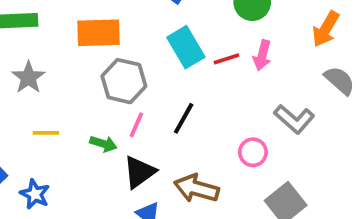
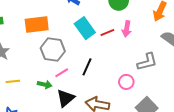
gray L-shape: (294, 119) -> (147, 62), turned -50
pink line: (136, 125) -> (62, 73), turned 40

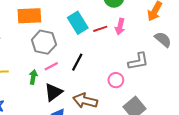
green arrow: (45, 84) -> (33, 77), turned -96

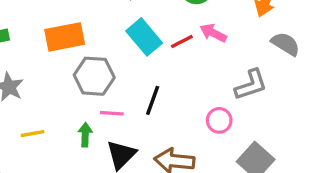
pink arrow: (120, 26) -> (213, 33), turned 112
pink line: (51, 66) -> (112, 113), turned 40

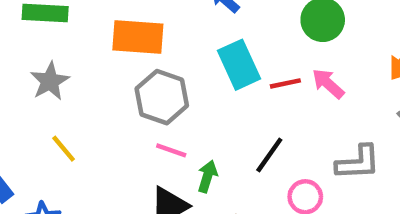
black line: (153, 100) -> (269, 155), moved
yellow line: (33, 134) -> (64, 149), turned 45
green arrow: (85, 135) -> (207, 176), moved

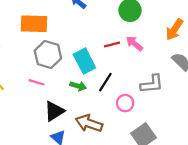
cyan rectangle: (239, 65) -> (84, 61), moved
pink line: (171, 150) -> (37, 82), moved
green arrow: (207, 176) -> (78, 86), moved, turned 91

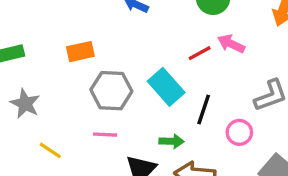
orange rectangle: (34, 24) -> (80, 52), size x0.7
green arrow: (78, 86) -> (172, 141), moved

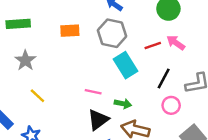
gray hexagon: (111, 91) -> (112, 33), moved
black line: (204, 109) -> (164, 79), moved
pink line: (105, 135) -> (93, 92), moved

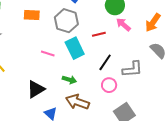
pink arrow: (176, 43) -> (123, 24), moved
pink line: (93, 92) -> (48, 54), moved
black triangle: (98, 120) -> (36, 89), moved

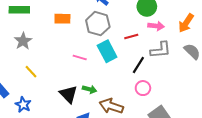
pink arrow: (123, 24) -> (156, 26), turned 147
gray L-shape: (132, 69) -> (160, 50), moved
green arrow: (69, 80) -> (89, 89), moved
black triangle: (36, 89) -> (68, 94), turned -42

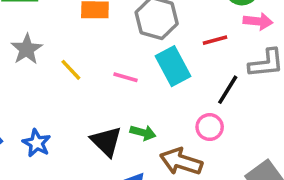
yellow line: (31, 72) -> (71, 70), moved
pink circle: (143, 88) -> (210, 127), moved
blue star: (23, 105) -> (37, 143), moved

